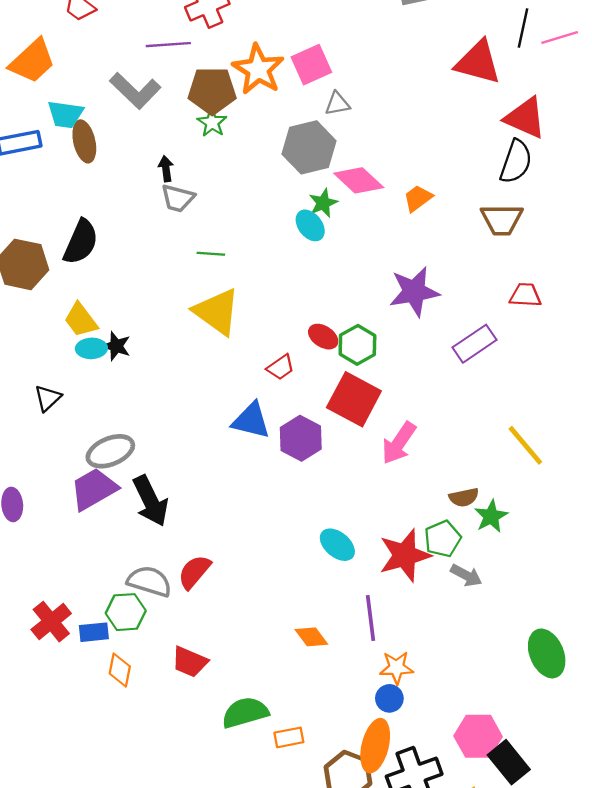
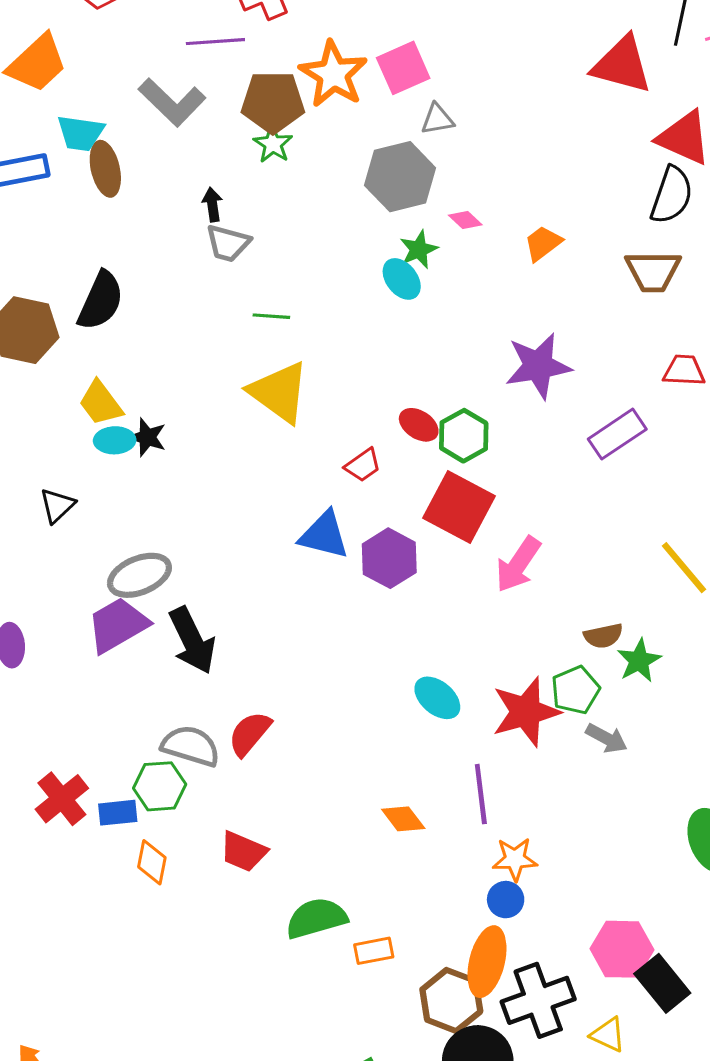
pink diamond: (359, 180) -> (465, 220), size x0.5

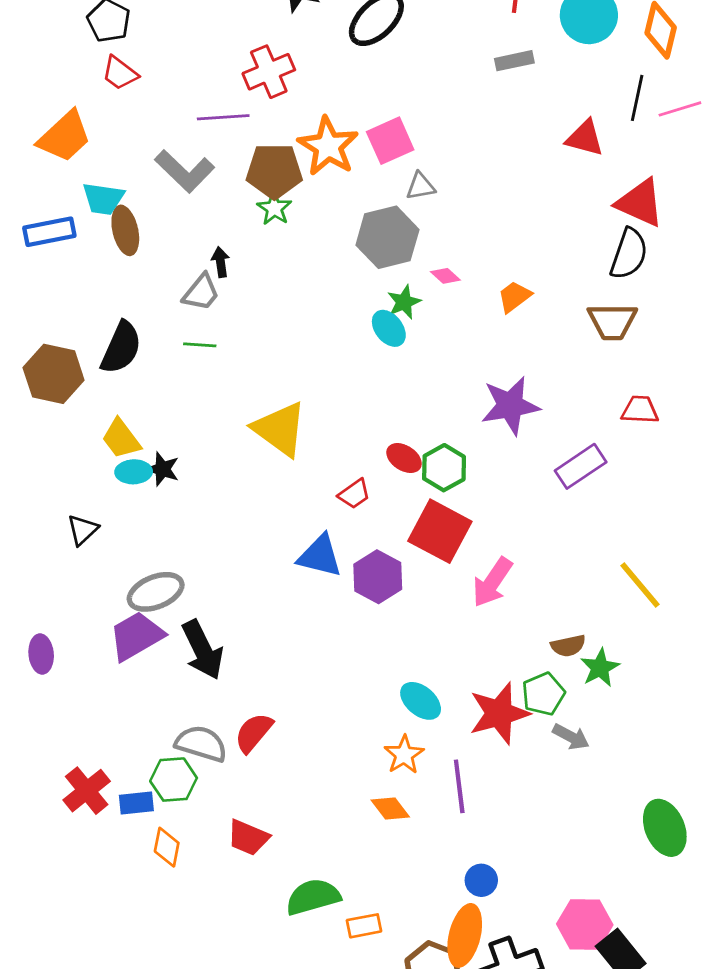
red triangle: (622, 65) -> (585, 138), size x0.7
gray trapezoid: (228, 243) -> (201, 292), moved, turned -66
green line: (271, 316) -> (200, 345), moved
orange star: (515, 859) -> (404, 755), moved, turned -30

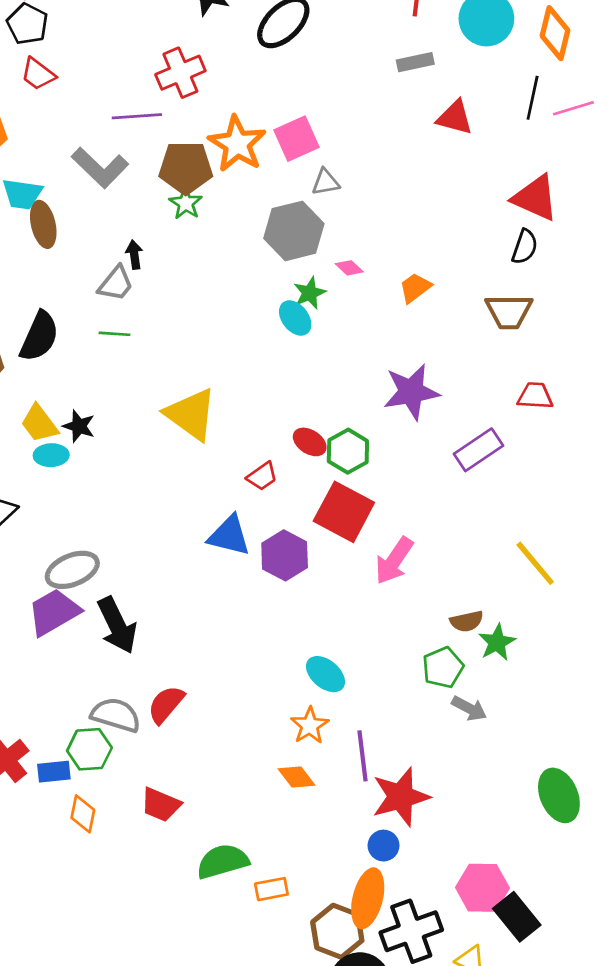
red triangle: (585, 138) -> (455, 118), moved
black semicircle: (629, 254) -> (525, 247), size x0.7
black star: (163, 469) -> (79, 426), moved
red star: (499, 713) -> (401, 797), moved

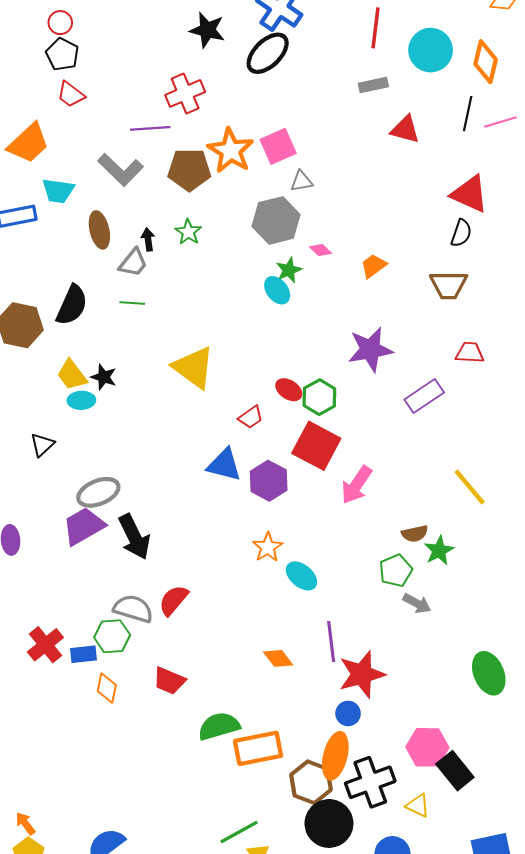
green star: (186, 203) -> (188, 232), moved
brown ellipse: (43, 224) -> (99, 230), moved
orange star: (310, 726) -> (268, 547), moved
orange rectangle: (271, 889) -> (258, 748), size x1.8

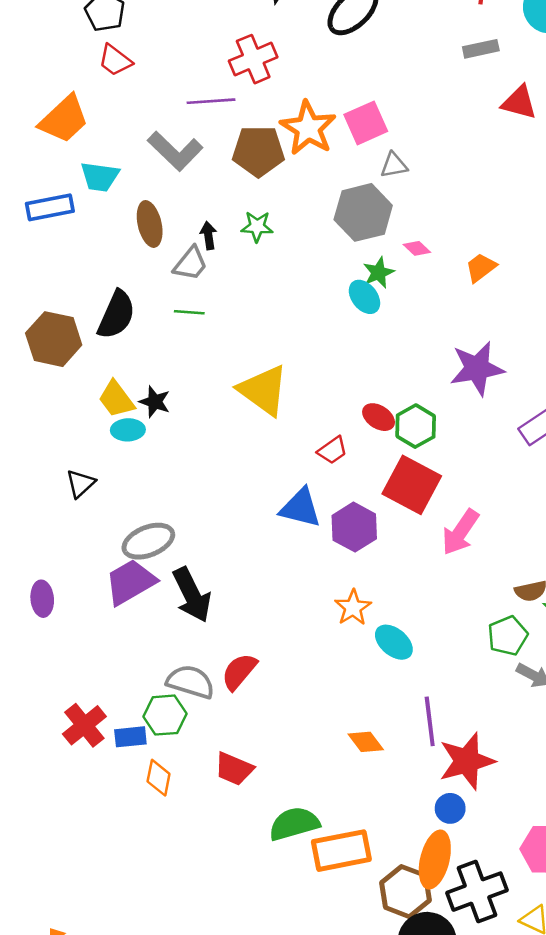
green star: (188, 232) -> (257, 227), turned -30

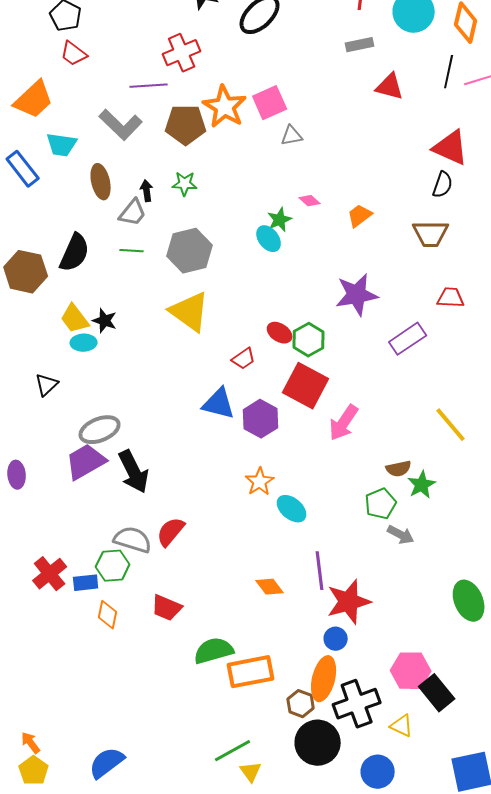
blue rectangle: (50, 207) -> (23, 169), turned 63
gray hexagon: (363, 212) -> (190, 251), moved
brown hexagon: (405, 892) -> (301, 704), size x0.7

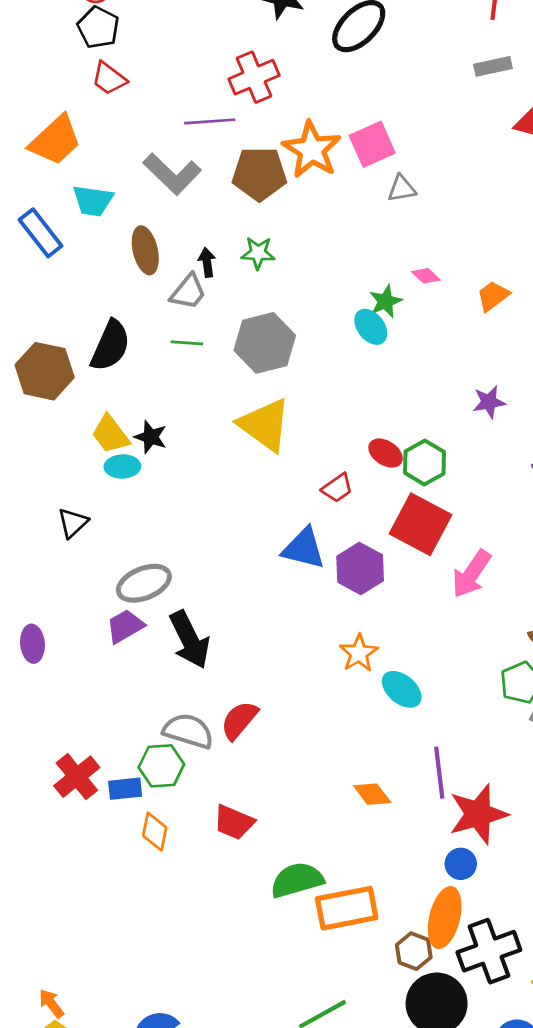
purple star: (357, 295) -> (489, 402), size x0.6
purple trapezoid: (86, 462) -> (125, 626), size x0.7

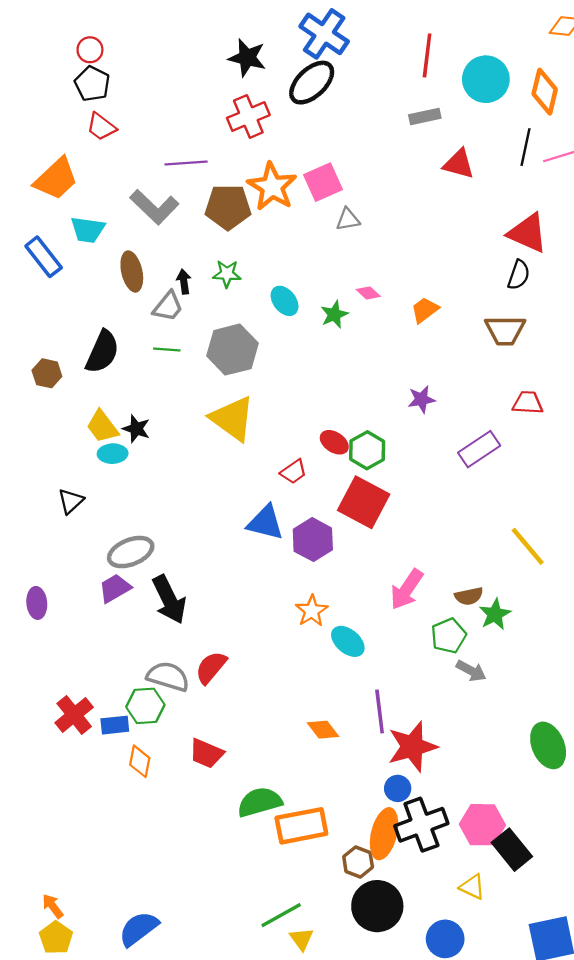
red cross: (254, 77) -> (248, 117), moved
cyan ellipse: (371, 327) -> (285, 301), moved
brown hexagon: (45, 371) -> (47, 373), size x0.6
pink arrow: (471, 574) -> (407, 589), moved
black cross: (489, 951) -> (421, 825), moved

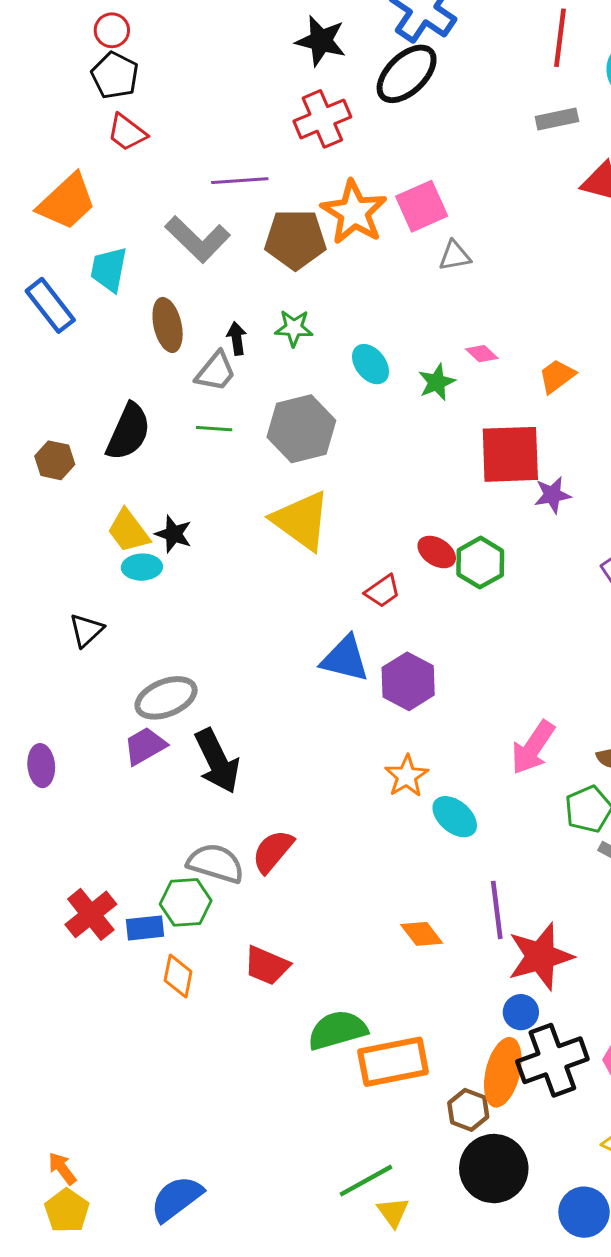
cyan trapezoid: (88, 230) -> (109, 269), turned 93
red square: (364, 502) -> (510, 454), moved, turned -30

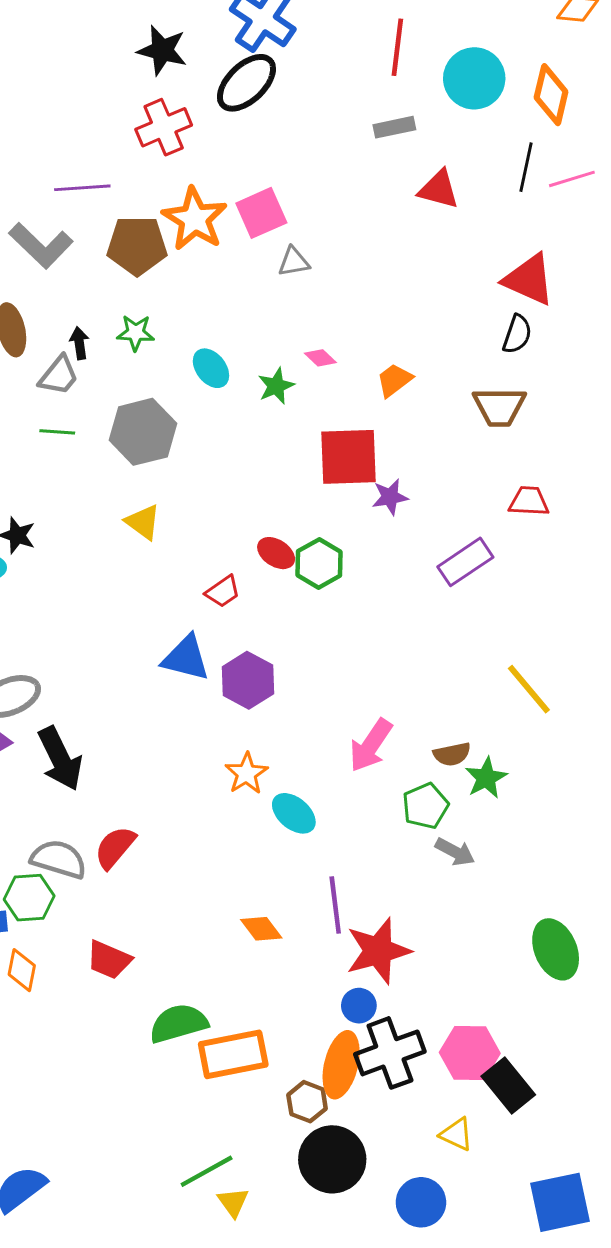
yellow triangle: (301, 520) -> (143, 522), size x0.6

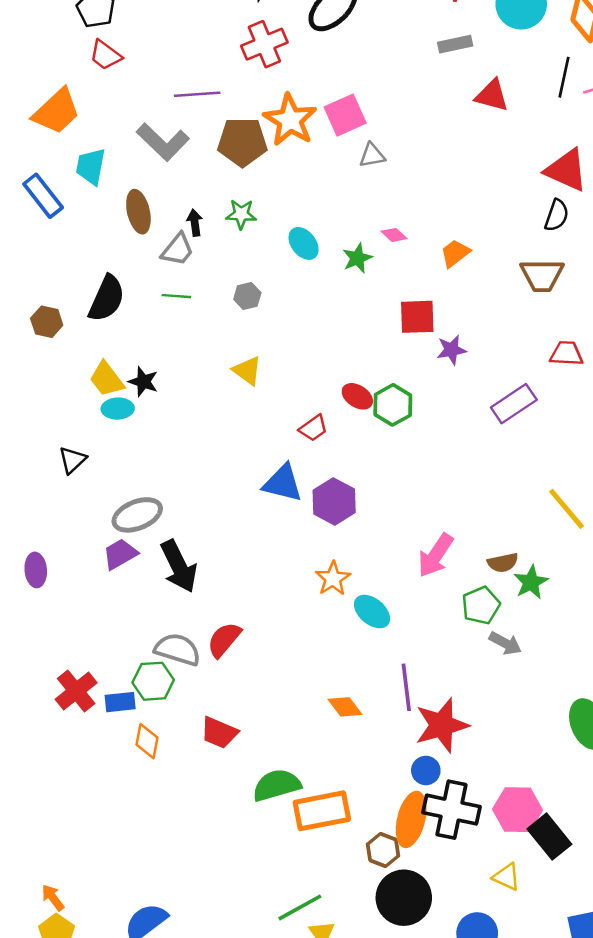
gray hexagon: (143, 432) -> (247, 296), size x0.5
red square: (349, 457) -> (417, 317), size x0.7
black cross: (390, 1053) -> (451, 810), turned 32

